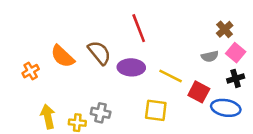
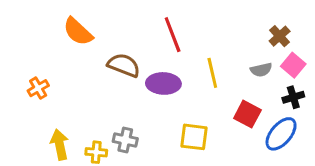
brown semicircle: (99, 53) -> (124, 65), turned -30
orange semicircle: (63, 56) -> (78, 32), moved
yellow line: (171, 76) -> (212, 73), moved, turned 50
blue ellipse: (226, 108) -> (281, 134), turned -60

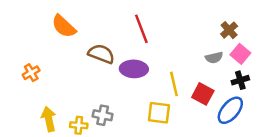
yellow line: (212, 73) -> (174, 84), moved

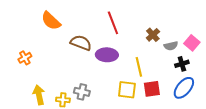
brown cross: (229, 30) -> (153, 35), moved
black cross: (240, 80) -> (182, 64), moved
red square: (203, 94) -> (152, 89), moved, turned -36

